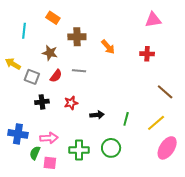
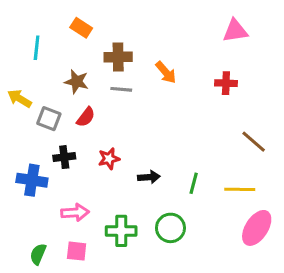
gray line: (79, 71) -> (121, 89), moved
yellow line: (156, 123) -> (240, 189), turned 42
blue cross: (18, 134) -> (32, 180), moved
green semicircle: (35, 153) -> (38, 254), moved

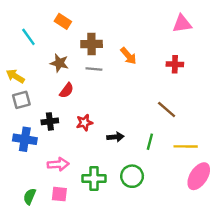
cyan line: (37, 48) -> (28, 37), turned -42
gray square: (49, 119) -> (21, 100), moved, turned -36
brown line: (254, 142) -> (167, 110), moved

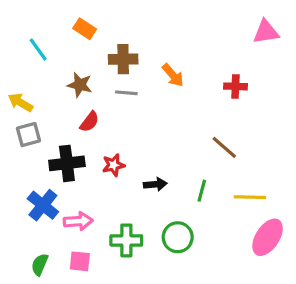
pink triangle: (182, 24) -> (266, 32), moved
black cross: (50, 121) -> (67, 163), size x1.5
blue cross: (25, 139) -> (43, 205), moved, turned 30

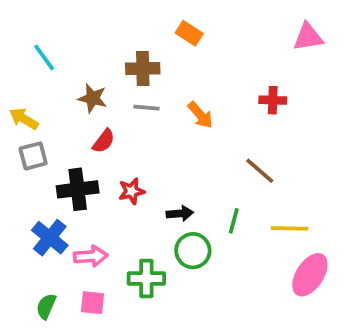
orange rectangle: (85, 29) -> (189, 33), moved
orange arrow: (173, 75) -> (200, 115), moved
green circle: (178, 237) -> (193, 251), moved

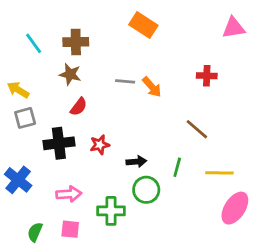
orange rectangle: (189, 33) -> (143, 25), size x1.4
brown cross: (143, 69) -> (76, 42), moved
gray line: (146, 108) -> (125, 81), moved
blue cross: (50, 238) -> (18, 180), moved

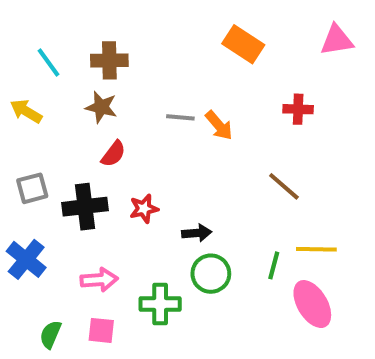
orange rectangle: (143, 25) -> (243, 44), moved
yellow arrow: (18, 90) -> (26, 111), moved
gray square: (25, 118) -> (32, 188), moved
green line: (177, 167) -> (274, 265), moved
pink ellipse: (235, 208) -> (312, 304), moved, turned -64

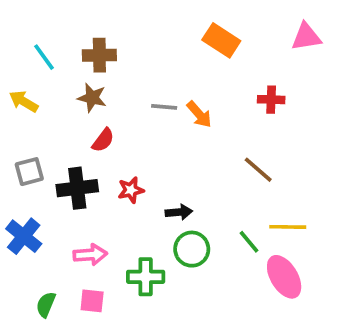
green line: (274, 265) -> (249, 242), turned -55

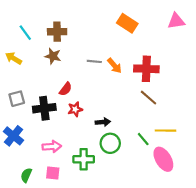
red cross: (271, 100) -> (146, 69), moved, size x1.6
red semicircle: (103, 140) -> (66, 89), moved

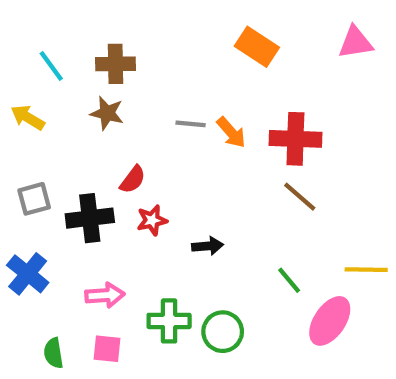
yellow line: (166, 131) -> (366, 270), moved
green circle: (110, 143) -> (223, 332), moved
pink ellipse: (163, 159) -> (330, 321), turned 65
green semicircle: (26, 175) -> (53, 353), turned -32

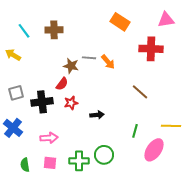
brown star: (107, 113) -> (71, 66), moved
red cross: (295, 139) -> (151, 49), moved
green line: (289, 280) -> (135, 131), turned 56
green cross: (169, 321) -> (79, 161), moved

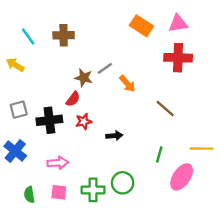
pink triangle: (166, 20) -> (178, 23), moved
gray line: (89, 58) -> (105, 68), turned -40
orange arrow: (108, 62) -> (127, 84), moved

